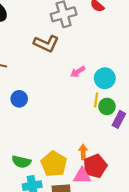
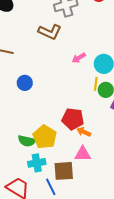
orange arrow: (83, 152) -> (84, 132), turned -64
yellow pentagon: (54, 164) -> (45, 137), moved
red pentagon: (95, 166) -> (73, 119), moved, turned 30

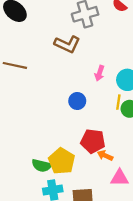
pink arrow: (79, 58) -> (100, 73), turned -40
blue circle: (25, 83) -> (77, 101), moved
pink triangle: (83, 154) -> (120, 178), moved

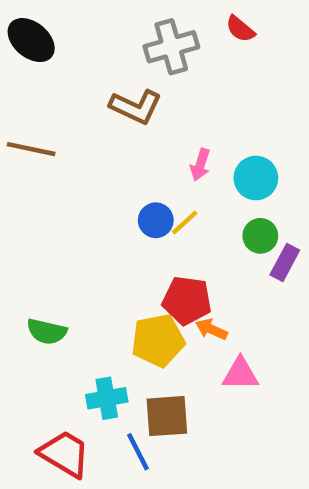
yellow line: (118, 102) -> (185, 222), moved, turned 40
yellow pentagon: (62, 161) -> (158, 340), moved, turned 30
green semicircle: (42, 166) -> (47, 332), moved

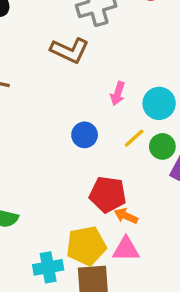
yellow line: (185, 222) -> (134, 138), moved
yellow pentagon: (158, 340) -> (86, 246), moved
pink triangle: (240, 374) -> (126, 249), moved

